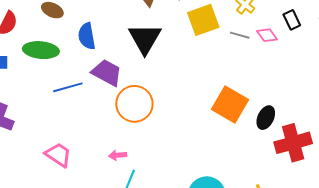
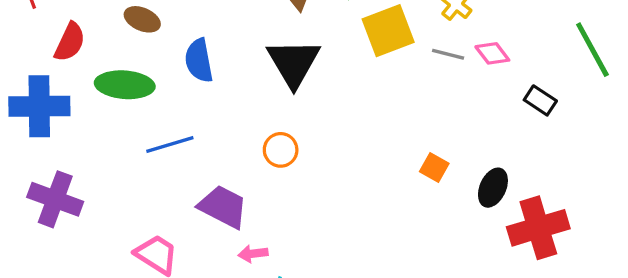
black rectangle: (292, 20) -> (540, 100), moved, turned -30
purple trapezoid: (107, 73) -> (223, 207), moved
orange circle: (134, 104) -> (281, 150), moved, size x0.6
orange square: (230, 104) -> (434, 167), size x0.5

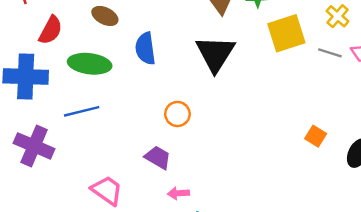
blue line: (170, 145) -> (82, 111), moved
orange circle: (281, 150) -> (177, 114), moved
purple trapezoid: (223, 207) -> (158, 157), size x0.7

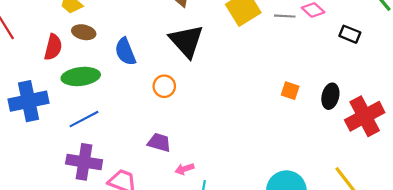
red semicircle: (51, 30) -> (53, 47), moved
orange circle: (177, 114) -> (164, 86), moved
purple cross: (34, 146) -> (84, 162), moved

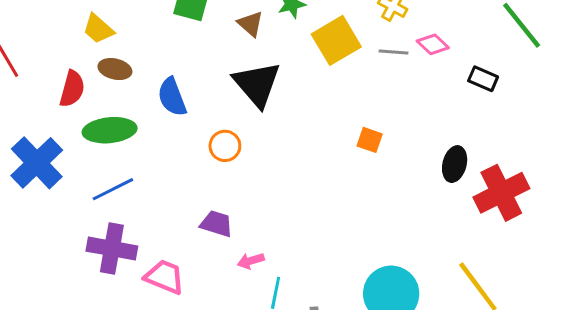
orange square: (290, 91) -> (370, 140), moved
blue cross: (29, 101) -> (37, 163), turned -33

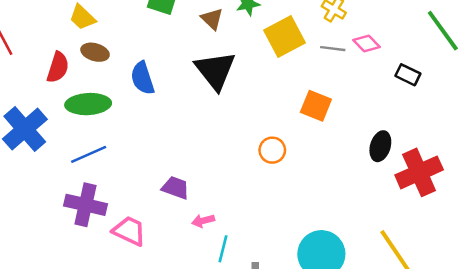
orange square: (370, 140) -> (316, 106), moved, size x1.4
orange circle: (225, 146) -> (272, 150), moved

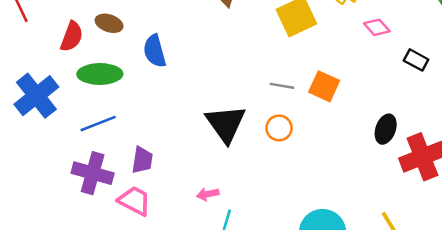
gray line: (333, 49) -> (282, 86), moved
black triangle: (215, 70) -> (226, 124), moved
purple trapezoid: (175, 188) -> (142, 160), moved, turned 76

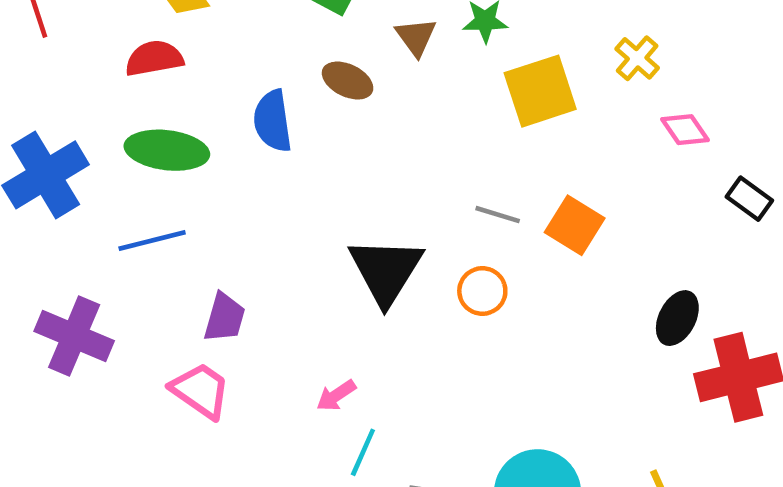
brown ellipse: (109, 23) -> (348, 81), moved
red semicircle: (72, 37) -> (154, 58), moved, turned -128
purple cross: (93, 173) -> (74, 336), moved
pink arrow: (208, 194) -> (336, 395), turned -30

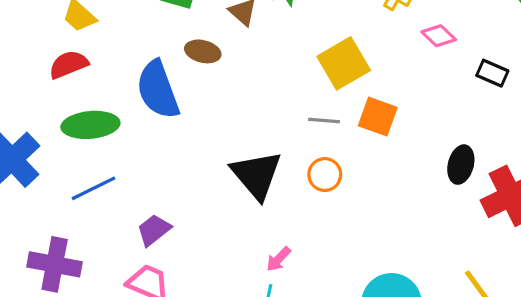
yellow square: (540, 91) -> (344, 63), moved
blue semicircle: (273, 121) -> (158, 90), size x1.4
purple trapezoid: (225, 318) -> (154, 230), turned -132
pink arrow: (336, 395) -> (278, 259), moved

